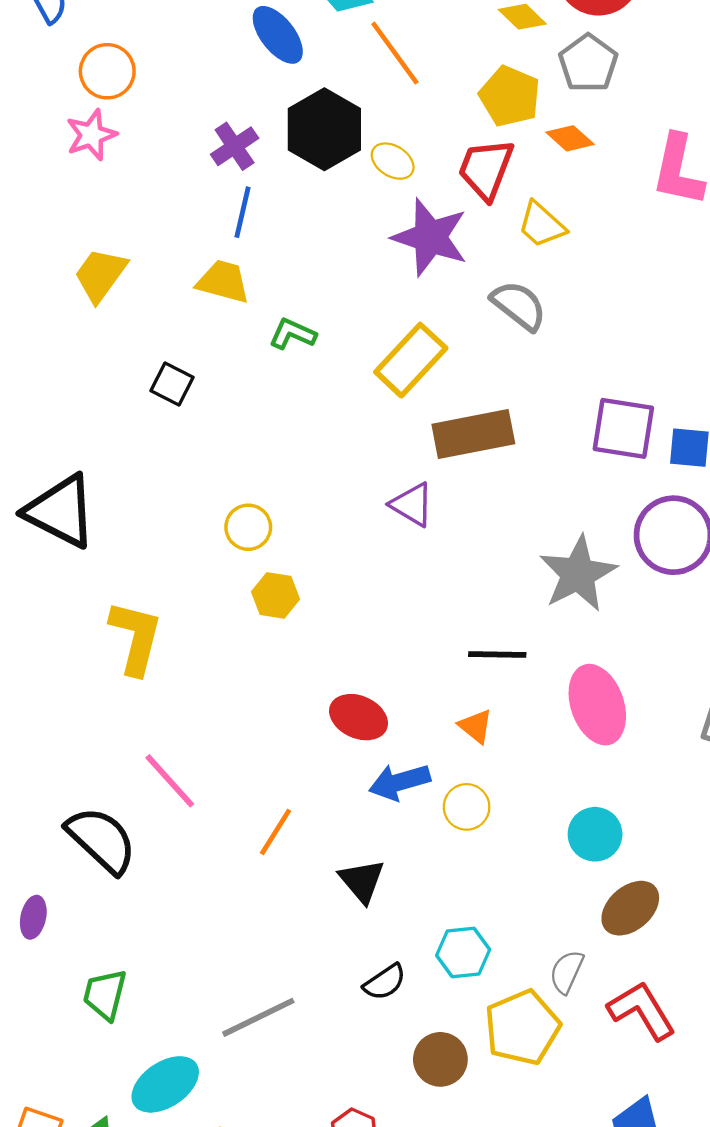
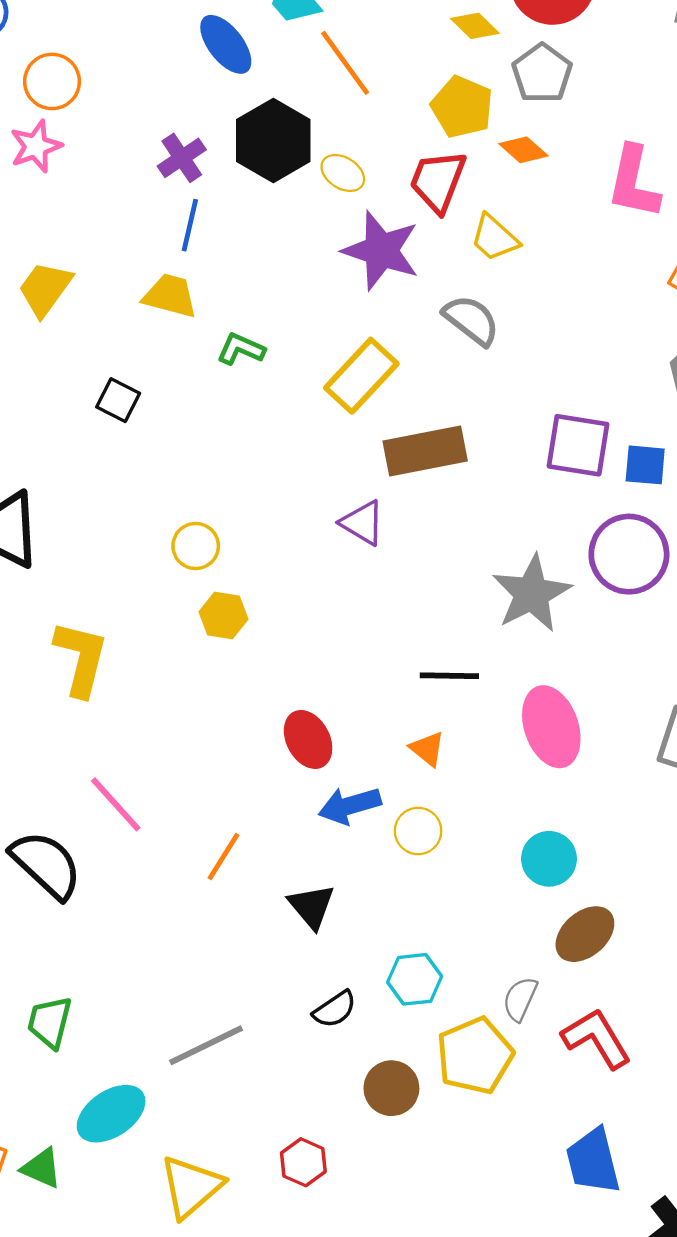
red ellipse: (359, 717) -> (308, 739), turned 38

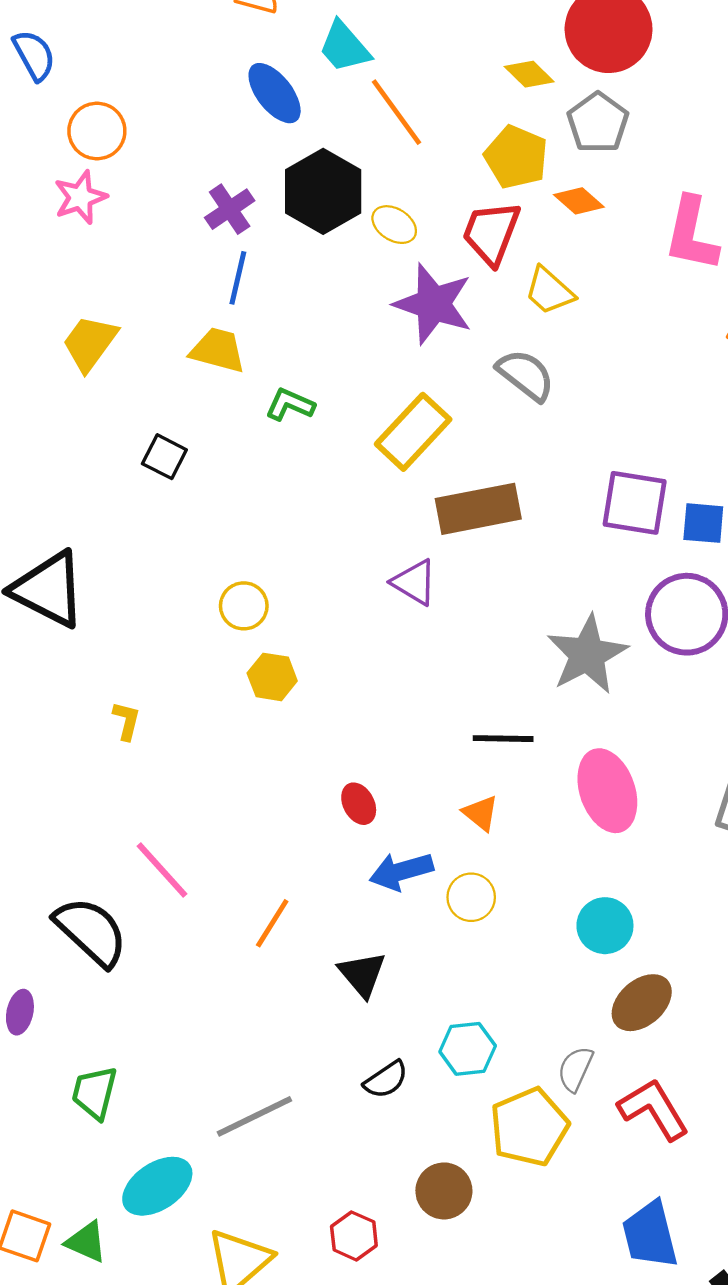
yellow L-shape: (81, 658) -> (127, 721), size x0.5
red ellipse: (308, 739) -> (359, 804), size x0.7
brown circle: (391, 1088) -> (444, 1191), moved

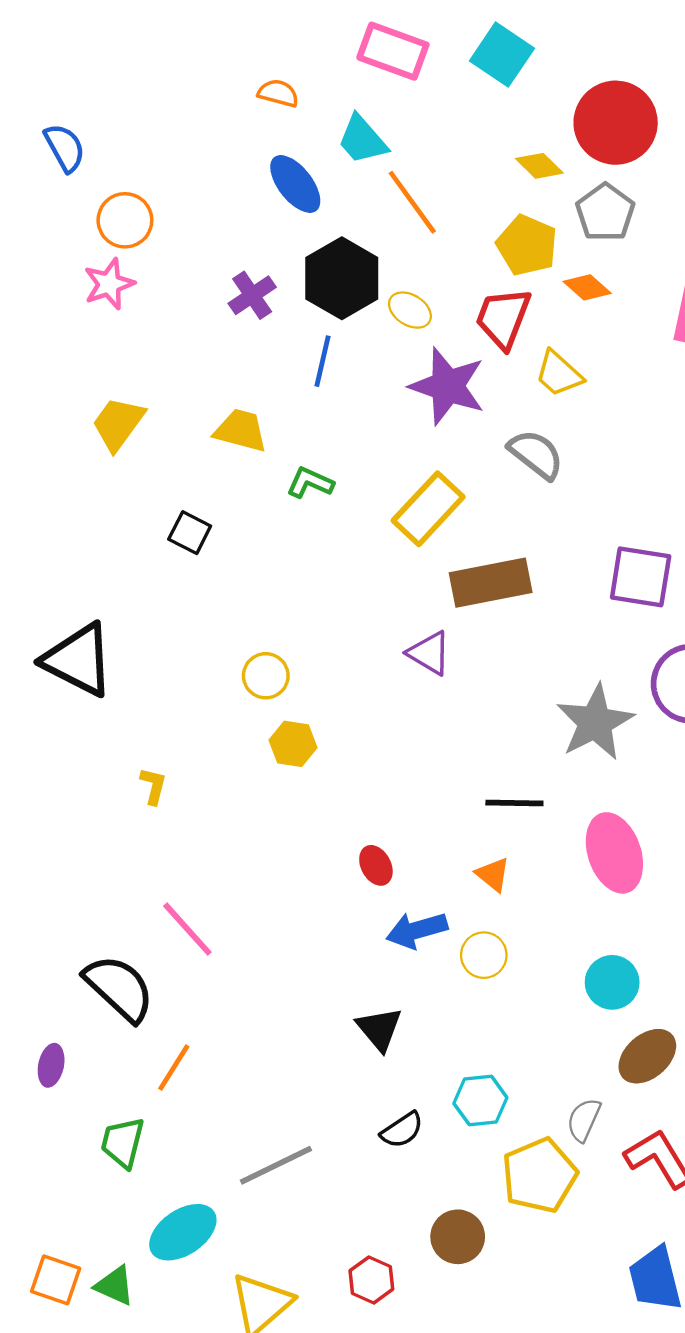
blue line: (238, 278) -> (323, 361), moved
orange line: (272, 923) -> (174, 1068), moved

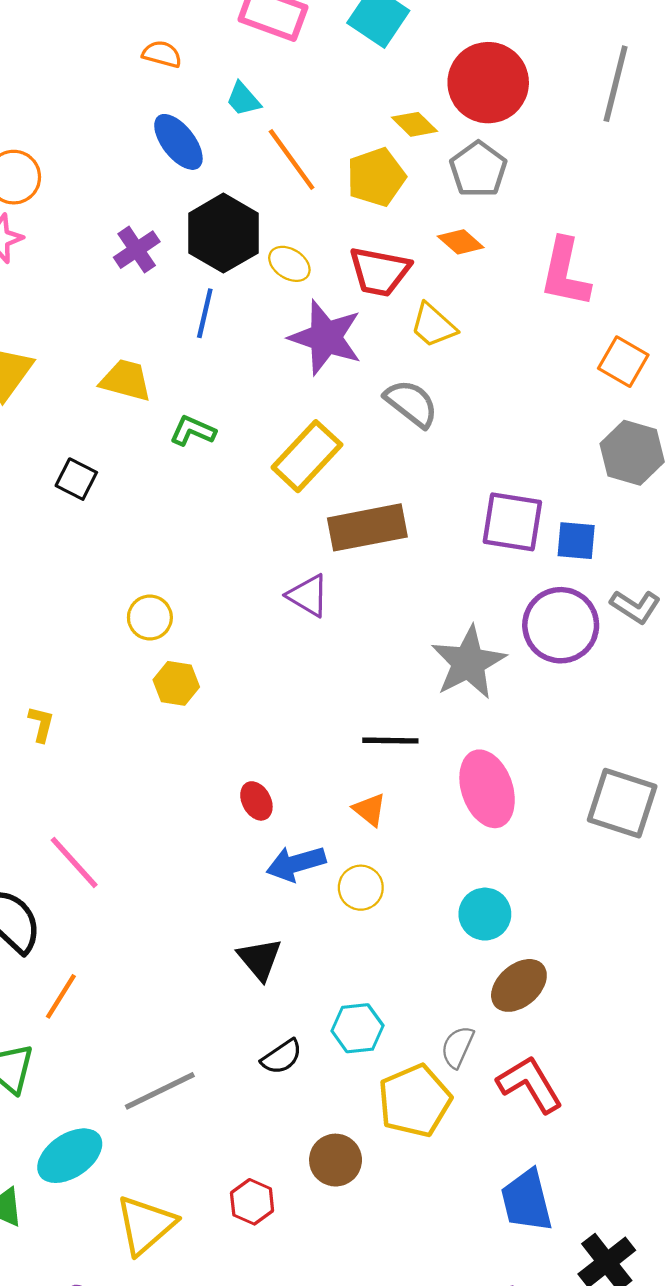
cyan trapezoid: (362, 140) -> (243, 99), size x0.7
yellow pentagon: (527, 245) -> (376, 177), moved, turned 30
red trapezoid: (503, 318) -> (379, 272), turned -100

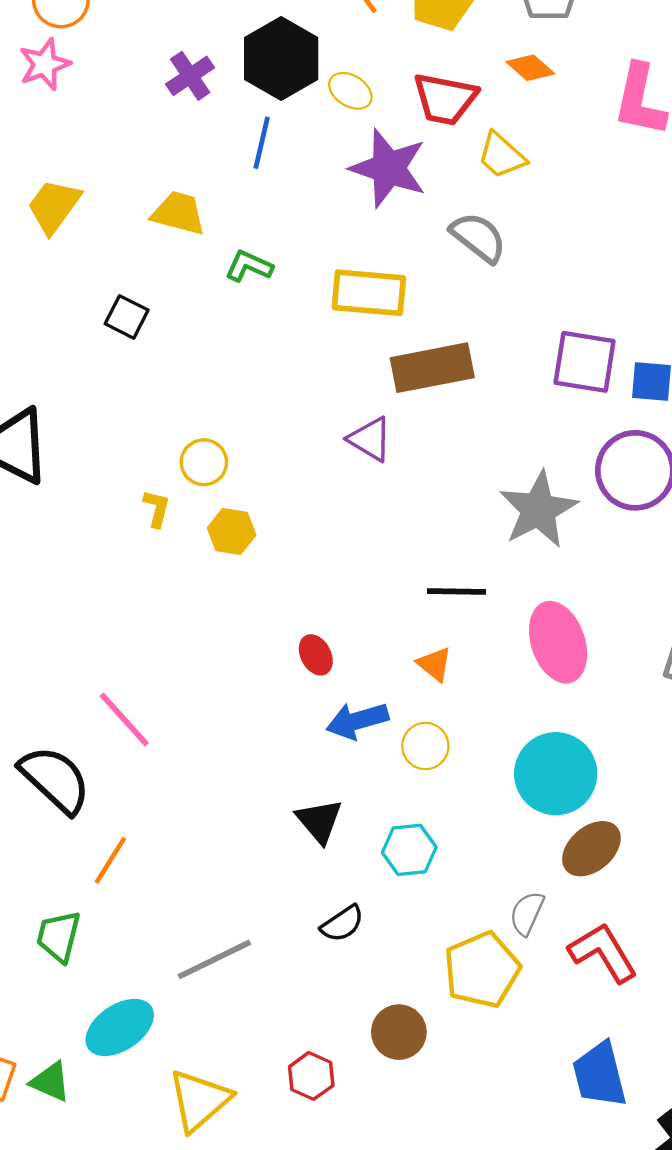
yellow rectangle: (307, 456) -> (369, 293), turned 52
yellow L-shape: (41, 724) -> (157, 508), moved
cyan circle: (485, 914) -> (556, 774), size x1.5
cyan hexagon: (357, 1028) -> (409, 850), moved

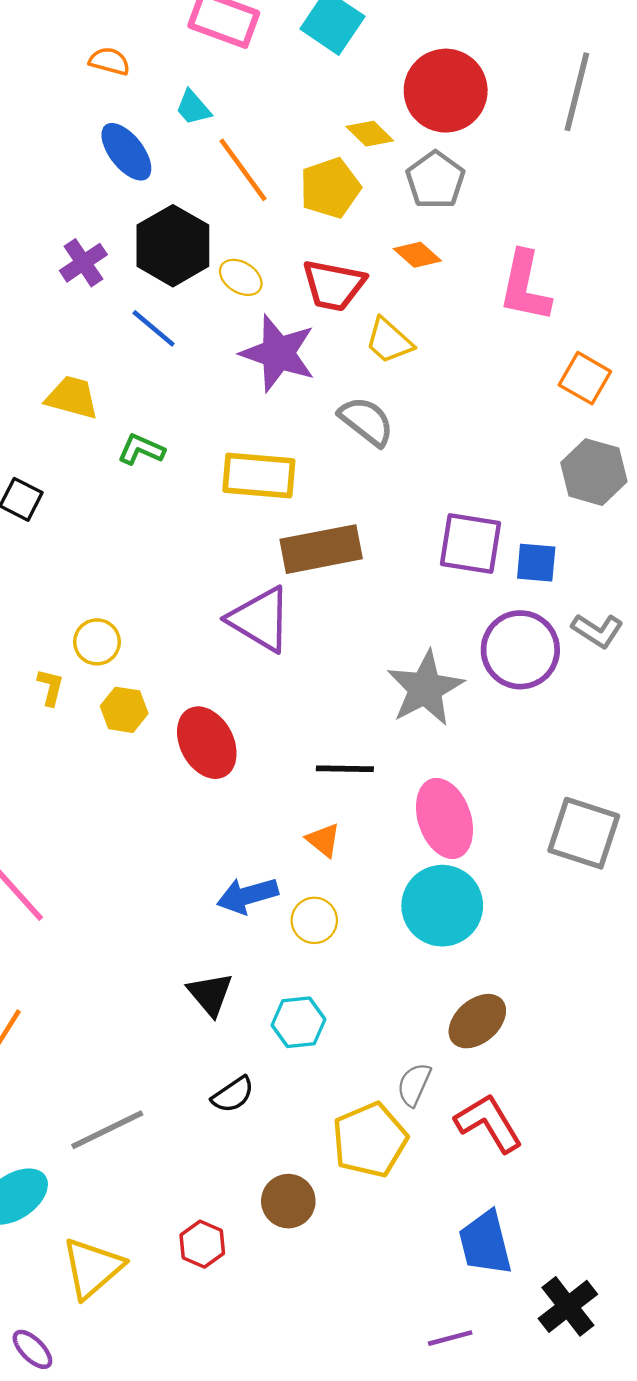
blue line: (262, 143) -> (154, 328), turned -63
purple triangle: (370, 439) -> (260, 619), size x1.5
red ellipse: (316, 655) -> (207, 743), moved, size x1.8
cyan circle: (556, 774) -> (442, 906), moved

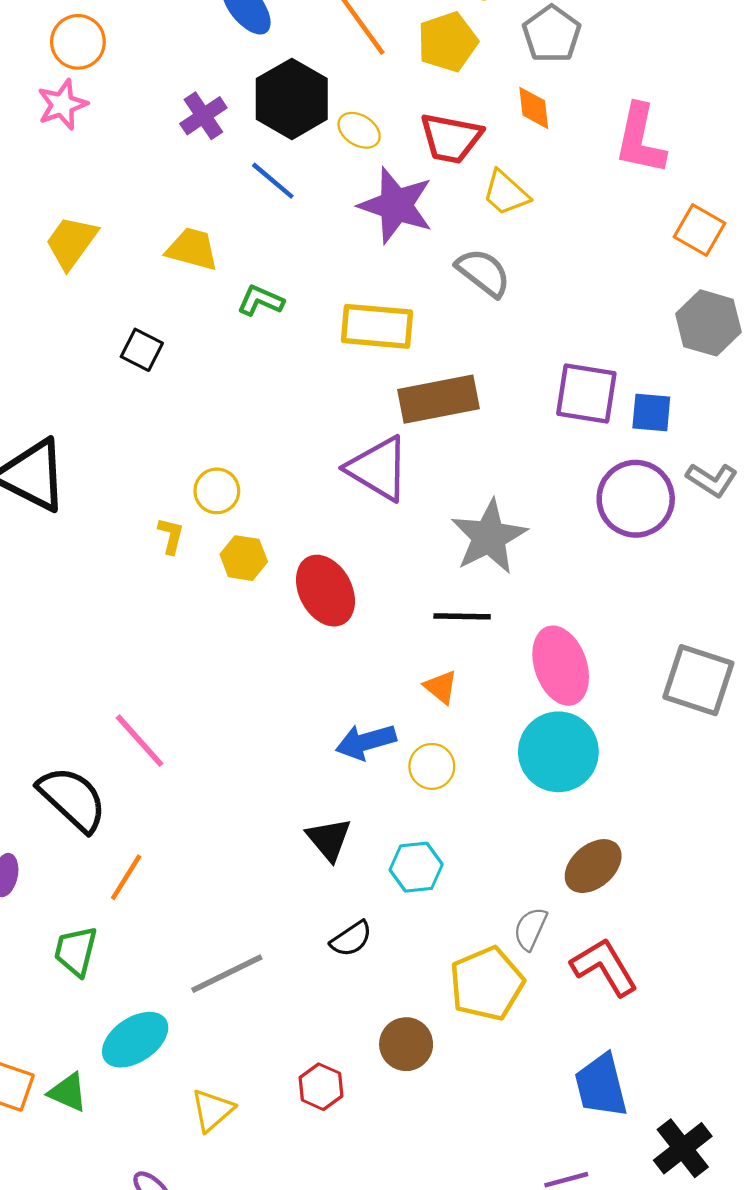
orange diamond: (417, 255) -> (534, 108), turned 42
gray star: (425, 688) -> (489, 537), moved
yellow triangle: (92, 1268) -> (212, 1110), size x0.7

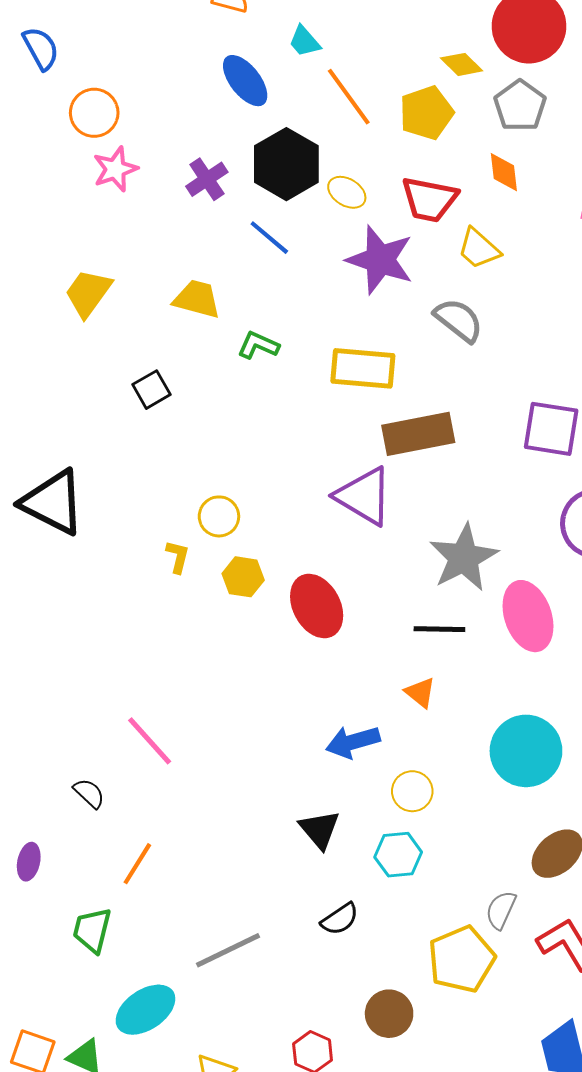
pink star: (62, 105) -> (115, 169), moved
black square: (142, 350) -> (152, 390), turned 33
pink ellipse: (561, 666) -> (528, 616), moved
yellow circle: (432, 766) -> (412, 791), moved
black semicircle: (72, 799) -> (89, 793), size x0.5

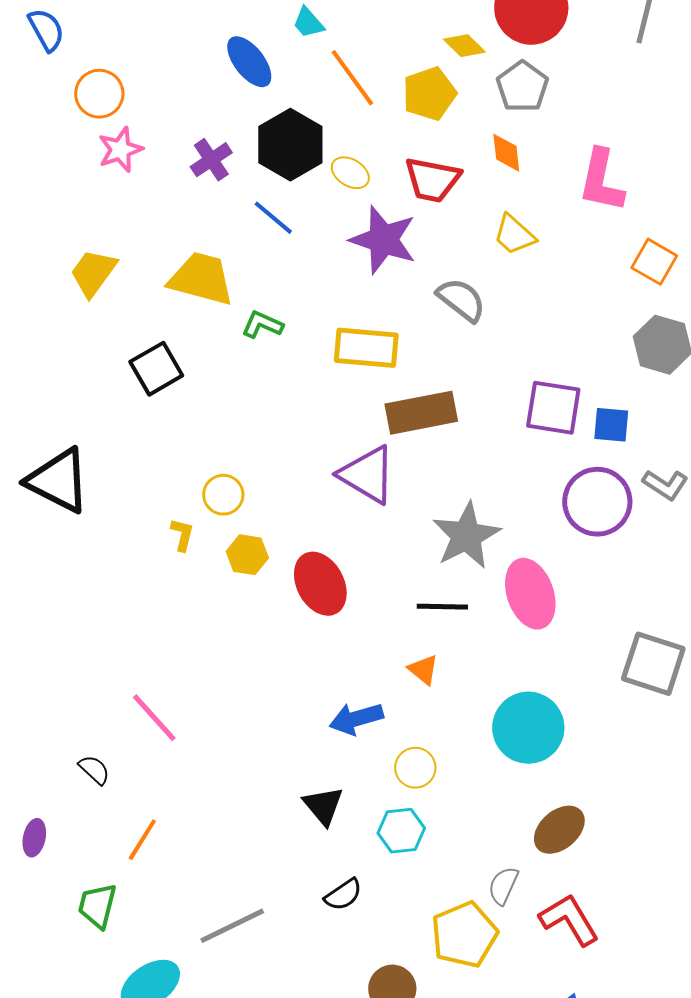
yellow trapezoid: (479, 249) -> (514, 235), moved
yellow trapezoid: (197, 299) -> (201, 279), size x1.4
black square: (152, 390) -> (156, 369), size x1.4

